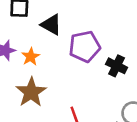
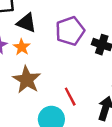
black triangle: (51, 25) -> (27, 23), moved

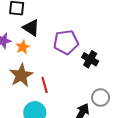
red line: (70, 97) -> (45, 85), moved

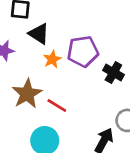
orange star: (23, 47) -> (52, 59), moved
red line: (45, 85) -> (57, 106), turned -42

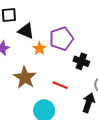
black cross: (113, 73) -> (81, 61), moved
red line: (57, 106) -> (60, 85), moved

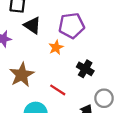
purple pentagon: (61, 39) -> (71, 26), moved
orange star: (39, 48) -> (56, 47), moved

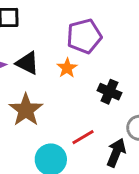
black triangle: (32, 25) -> (27, 63), moved
red line: (58, 90) -> (83, 137), moved, turned -56

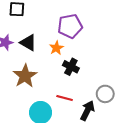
black cross: (109, 92) -> (71, 67), moved
red line: (83, 137) -> (65, 98), turned 42

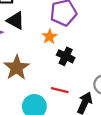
black triangle: (28, 43) -> (15, 21), moved

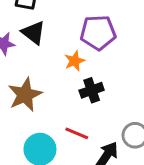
black cross: (66, 56) -> (92, 90), turned 36

